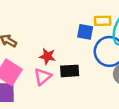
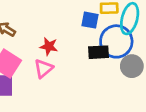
black rectangle: (70, 71) -> (98, 52), moved

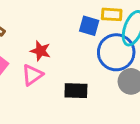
black rectangle: (98, 52) -> (76, 91), moved

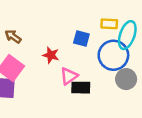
blue square: (89, 26) -> (81, 39), moved
pink triangle: (32, 75) -> (69, 76), moved

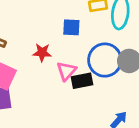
blue circle: (113, 55) -> (105, 60), moved

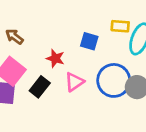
black rectangle: (82, 81) -> (40, 87), moved, turned -54

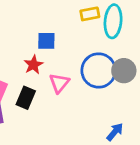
blue square: (89, 41) -> (46, 41), moved
red star: (55, 58) -> (33, 65), turned -30

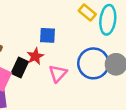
yellow rectangle: (90, 14) -> (87, 12), turned 49
black rectangle: (26, 98) -> (20, 67), moved

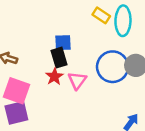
red star: (35, 56) -> (54, 77), moved
black rectangle: (20, 67) -> (59, 58), moved, turned -36

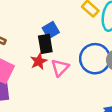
blue square: (63, 43) -> (51, 30), turned -35

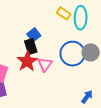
red star: (39, 61) -> (27, 61), size x1.5

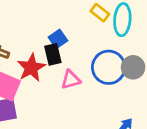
red star: (27, 61) -> (31, 68), moved
pink triangle: (45, 64) -> (71, 80), turned 35

